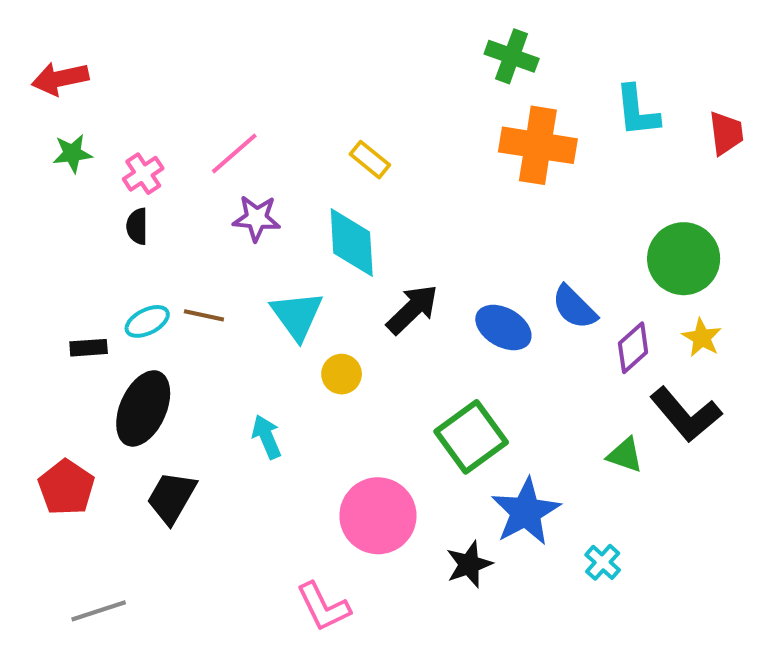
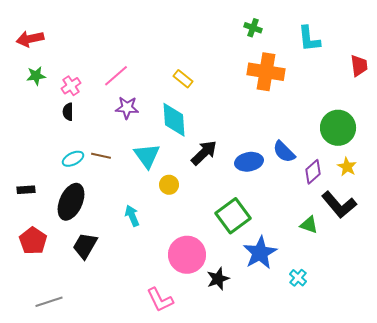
green cross: (512, 56) -> (253, 28), size x0.7
cyan L-shape: (637, 111) -> (309, 39), moved
blue ellipse: (503, 328) -> (249, 162), turned -40
black rectangle: (89, 348) -> (26, 190), moved
black star: (469, 564) -> (218, 279), moved

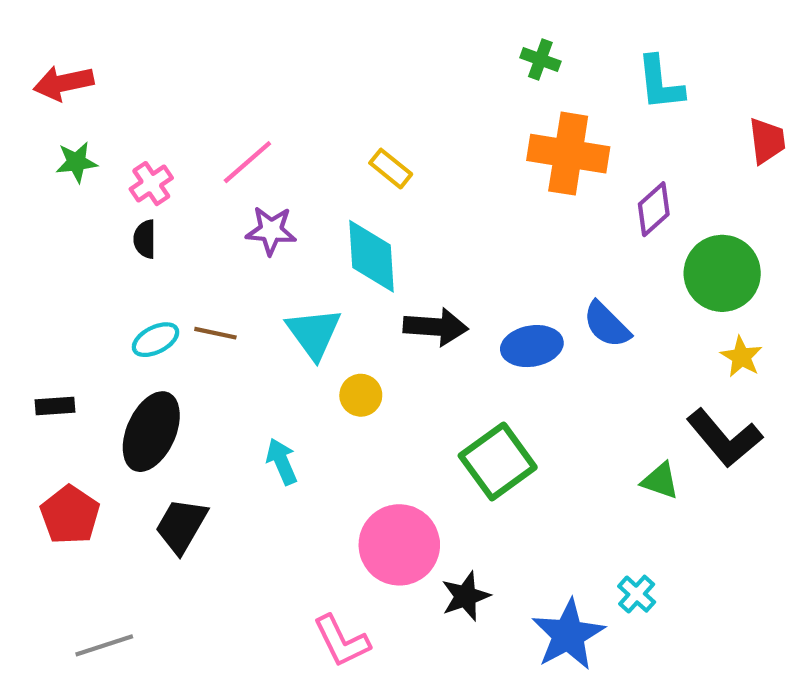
black arrow: (204, 153) -> (436, 327), turned 48
purple diamond: (313, 172) -> (654, 209), moved
blue star: (260, 253) -> (568, 635), moved

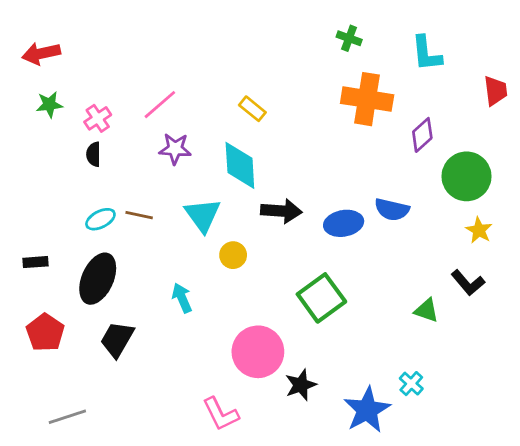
blue semicircle: (607, 325) -> (392, 210), turned -32
black L-shape: (724, 438) -> (468, 283), size x0.7

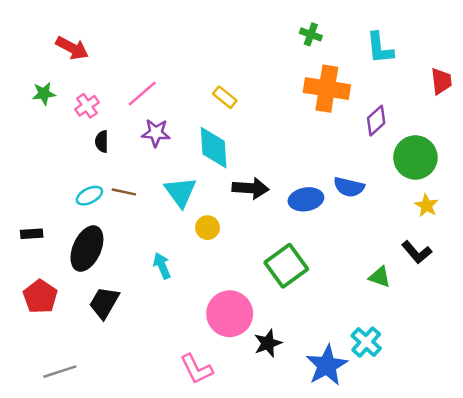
red arrow: (41, 53) -> (72, 48), moved, turned -140
black semicircle: (94, 154) -> (102, 141), moved
cyan cross: (411, 384) -> (366, 342), size x1.4

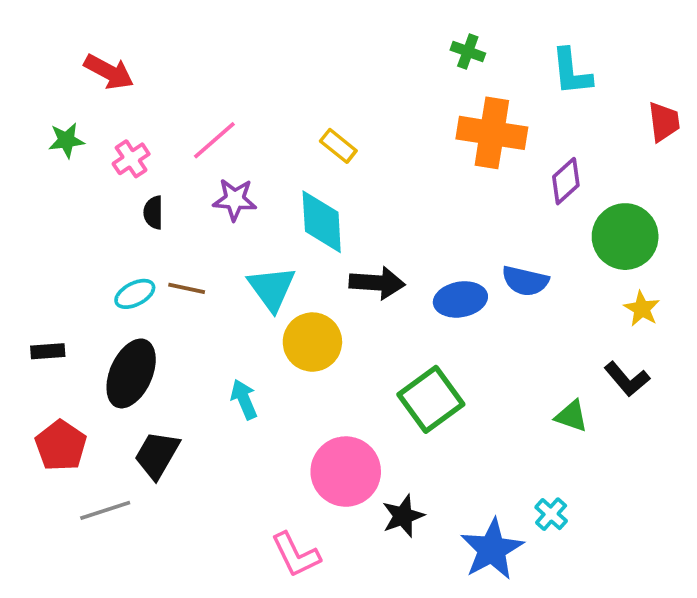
yellow circle: (208, 228) -> (312, 342), size x1.6
cyan cross: (366, 342) -> (551, 514), size x0.7
gray line: (60, 372) -> (105, 510), moved

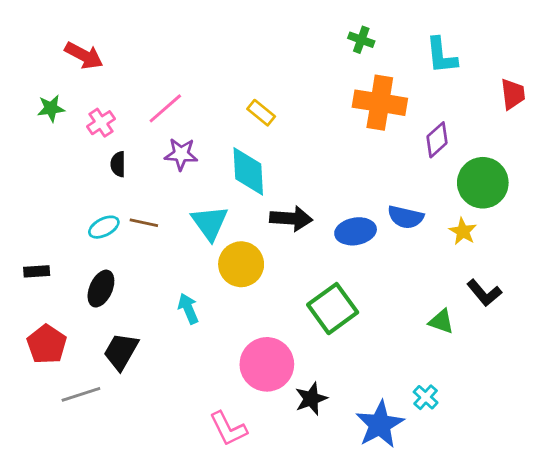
yellow star: (642, 309) -> (463, 231), moved
black ellipse: (131, 373) -> (101, 289), size x0.7

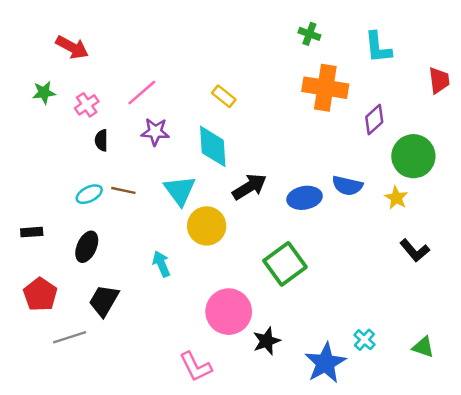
black arrow: (291, 218) -> (249, 187), turned -36
green triangle: (441, 321) -> (423, 347), moved

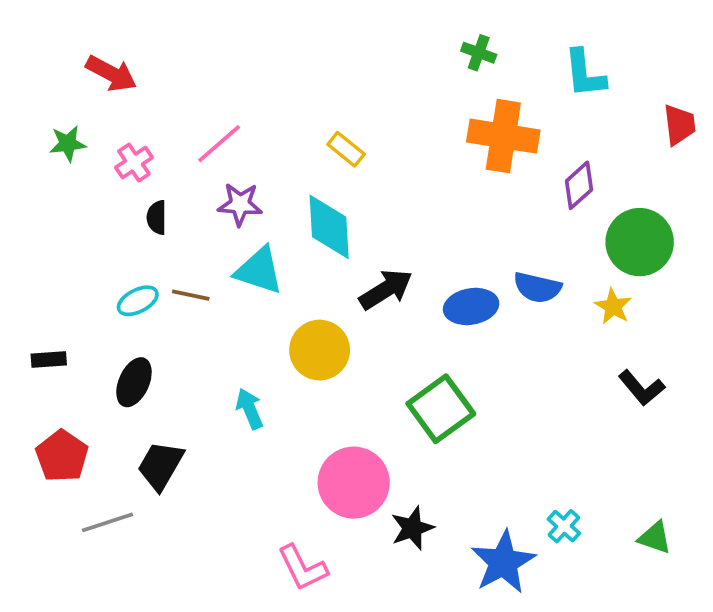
cyan triangle: (180, 190) -> (259, 270), moved, turned -36

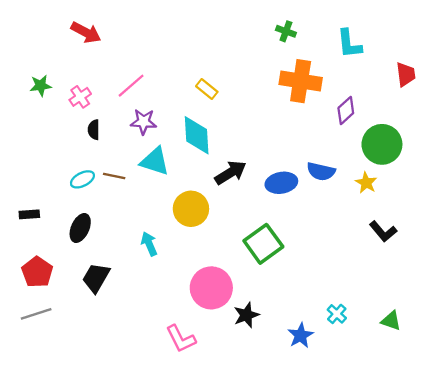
red arrow: (111, 74) -> (86, 32), moved
gray line: (107, 522) -> (36, 314), moved
blue star: (503, 562) -> (301, 335), size x0.7

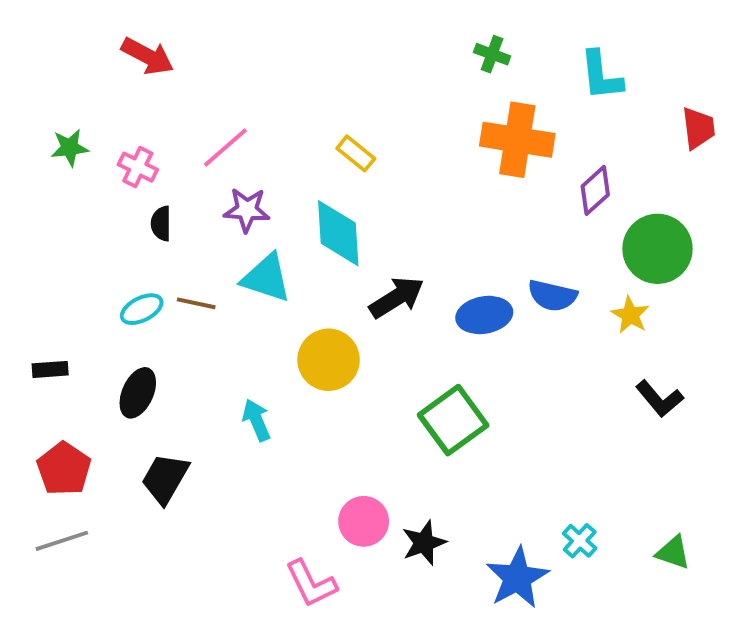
pink cross: (80, 97) -> (138, 167), turned -30
pink circle: (211, 288) -> (364, 521), moved, size x0.7
blue star: (301, 335) -> (517, 578), size x1.4

